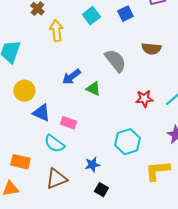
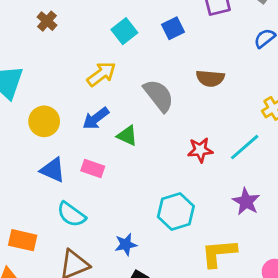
yellow arrow: (56, 31) -> (101, 74), moved, turned 60
yellow circle: (24, 91) -> (44, 121), moved
pink rectangle: (68, 123) -> (93, 169), moved

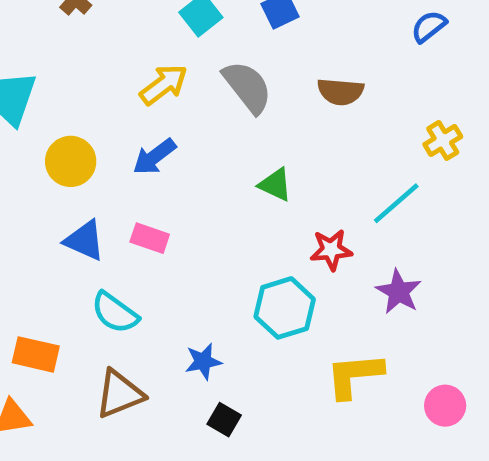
gray semicircle: (159, 96) -> (247, 87), moved
green triangle: (127, 136) -> (275, 185), moved
red star: (200, 150) -> (331, 250), moved

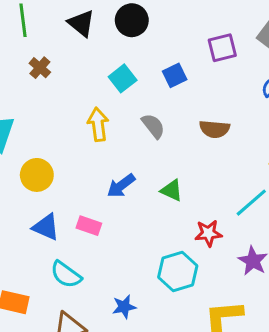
yellow arrow: (164, 85) -> (98, 124), turned -60
gray semicircle: (247, 87) -> (153, 126), size x0.7
blue arrow: (154, 157) -> (121, 186), moved

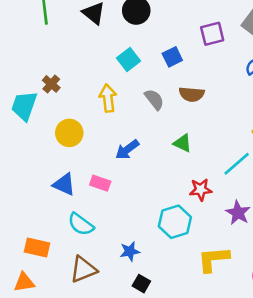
brown cross: (40, 68) -> (51, 84), moved
brown semicircle: (215, 129) -> (192, 94), moved
yellow circle: (37, 175) -> (69, 133), moved
green triangle: (172, 190) -> (183, 143), moved

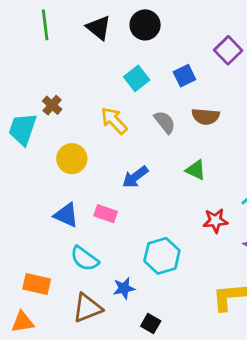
purple square: (212, 34) -> (228, 50), turned -30
yellow arrow: (108, 98) -> (114, 121), turned -36
cyan hexagon: (175, 222) -> (162, 256), moved
blue star: (130, 251) -> (124, 288), moved

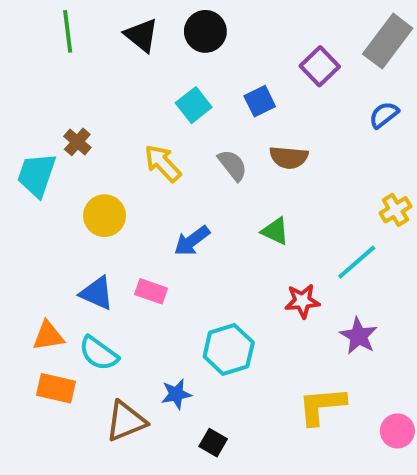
cyan semicircle: (84, 259) -> (99, 353), moved
orange triangle: (23, 322) -> (48, 336), moved

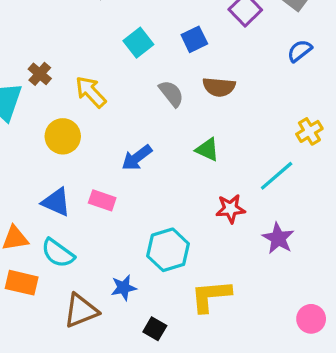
yellow arrow: (163, 163) -> (91, 92), moved
yellow L-shape: (322, 406) -> (211, 296), moved

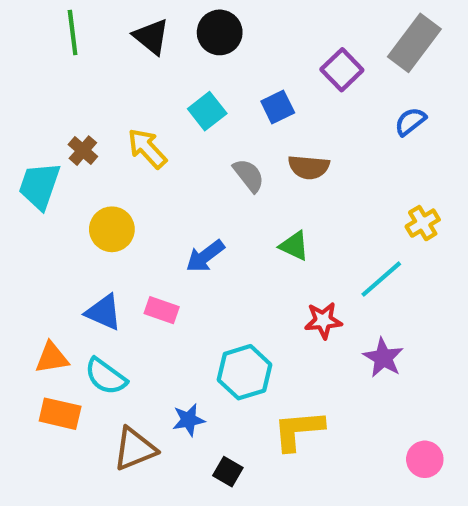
yellow arrow: (91, 92) -> (147, 148), moved

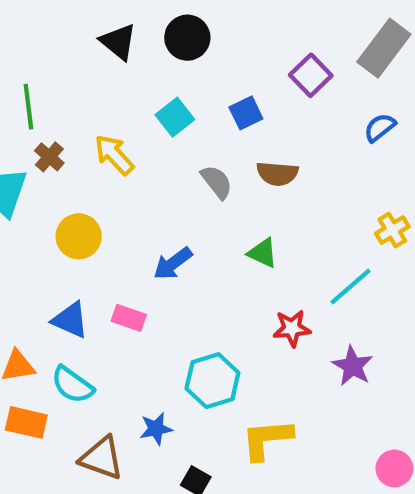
green line: (73, 32) -> (28, 107), moved
brown triangle: (135, 449) -> (102, 458), turned 42

